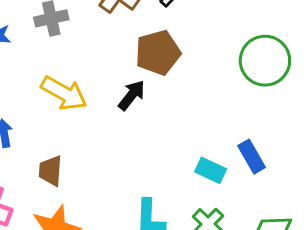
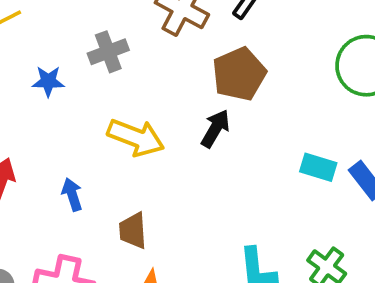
cyan rectangle: (211, 170) -> (318, 167), moved

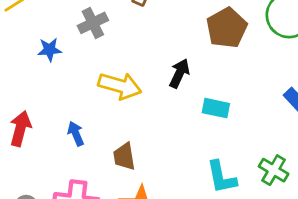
brown pentagon: (239, 74) -> (227, 28), moved
cyan rectangle: (318, 167) -> (216, 108), moved

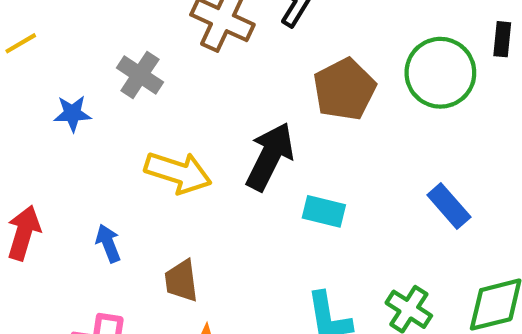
gray cross: (93, 23) -> (140, 75), turned -32
black arrow: (179, 73) -> (270, 156), size x1.5

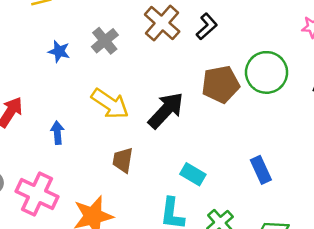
green circle: (440, 73) -> (267, 72), moved
cyan rectangle: (324, 211) -> (193, 174), moved
brown trapezoid: (181, 281) -> (123, 160), moved

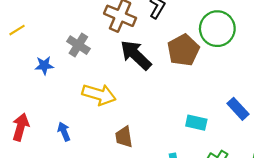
black arrow: (166, 110) -> (136, 55), moved, turned -72
cyan rectangle: (193, 174) -> (196, 123), moved

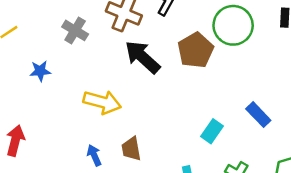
gray cross: (78, 45) -> (75, 30), moved
cyan rectangle: (196, 123) -> (212, 131), turned -66
blue arrow: (64, 132) -> (94, 155), moved

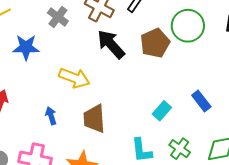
blue star: (40, 71) -> (26, 47), size x1.5
brown trapezoid: (131, 149) -> (94, 119), size x1.4
blue arrow: (94, 155) -> (51, 116), moved

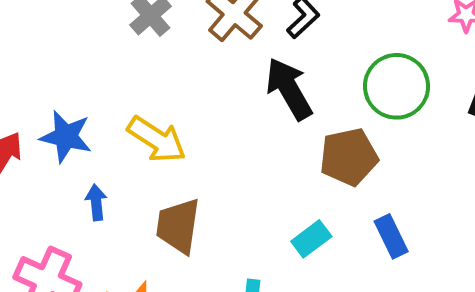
brown pentagon: (155, 43) -> (349, 157), moved
black arrow: (111, 44) -> (289, 89), moved
blue star: (26, 47) -> (66, 136), moved

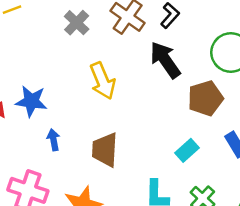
yellow arrow: (157, 140) -> (102, 81), moved, turned 39

